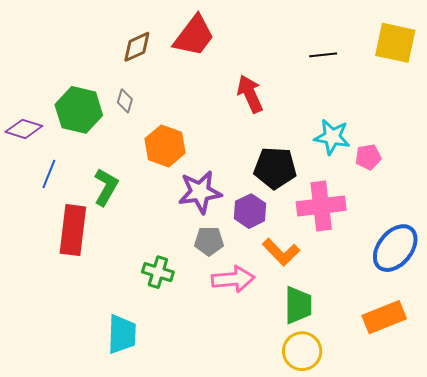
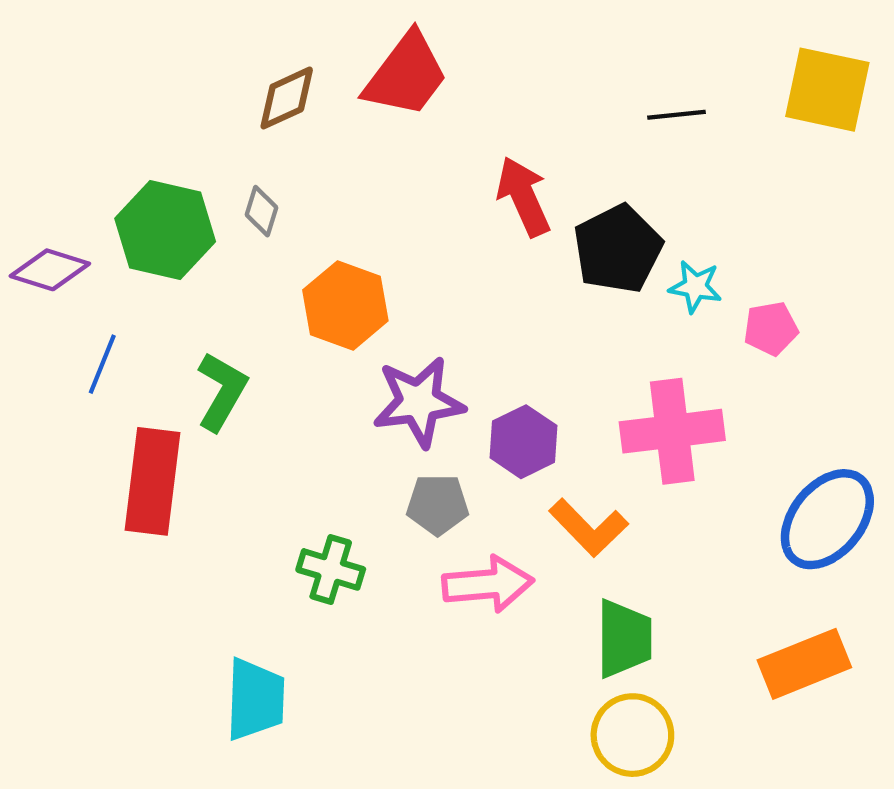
cyan star: (332, 137) -> (695, 287), size x0.7
black pentagon: (275, 168) -> (618, 249), moved, turned -30

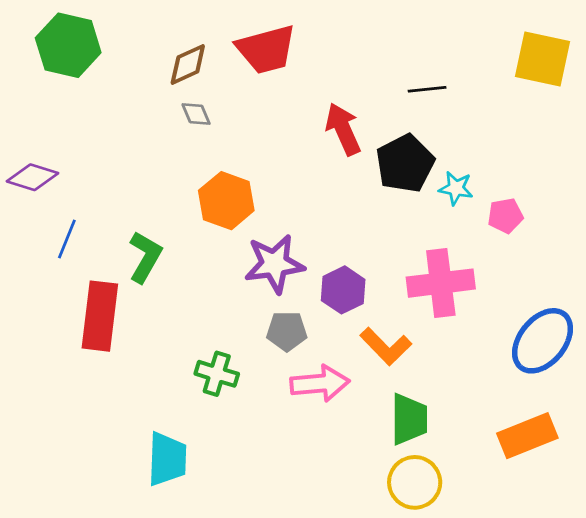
red trapezoid: (406, 75) -> (266, 49), turned 38
black line: (676, 115) -> (427, 89), moved
gray diamond: (262, 211) -> (196, 114), moved, turned -40
green hexagon: (165, 230) -> (68, 45), moved

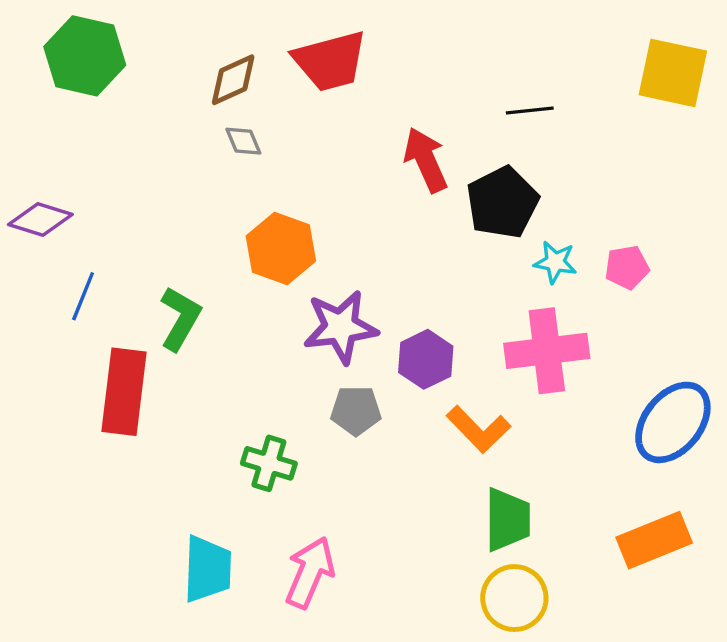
cyan star: (456, 188) -> (555, 262), moved
pink arrow: (320, 383) -> (310, 572), moved, turned -62

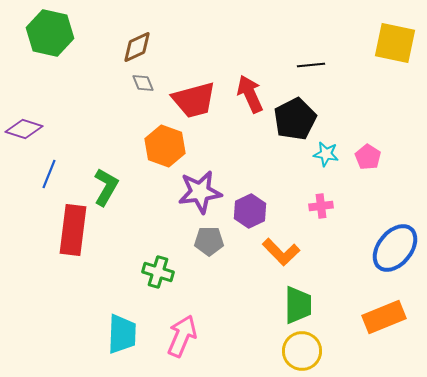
red trapezoid: (330, 61) -> (194, 100), moved
pink pentagon: (627, 267) -> (368, 157), turned -30
pink cross: (547, 351) -> (321, 206), size x0.5

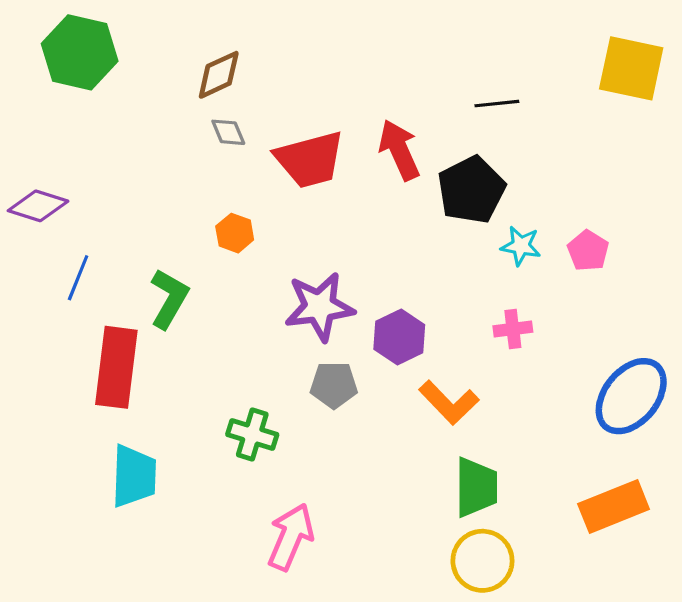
orange hexagon: (165, 146) -> (235, 233), moved, size x0.6
cyan trapezoid: (122, 334) -> (134, 476), moved

